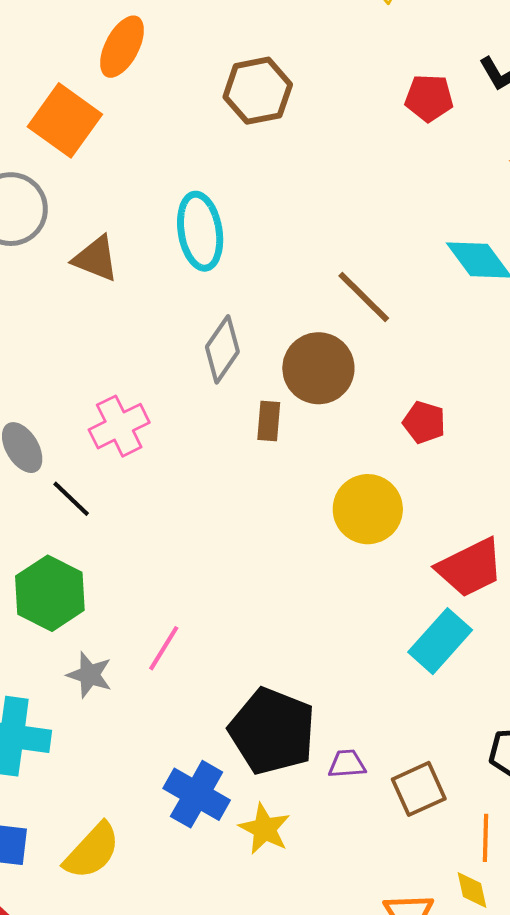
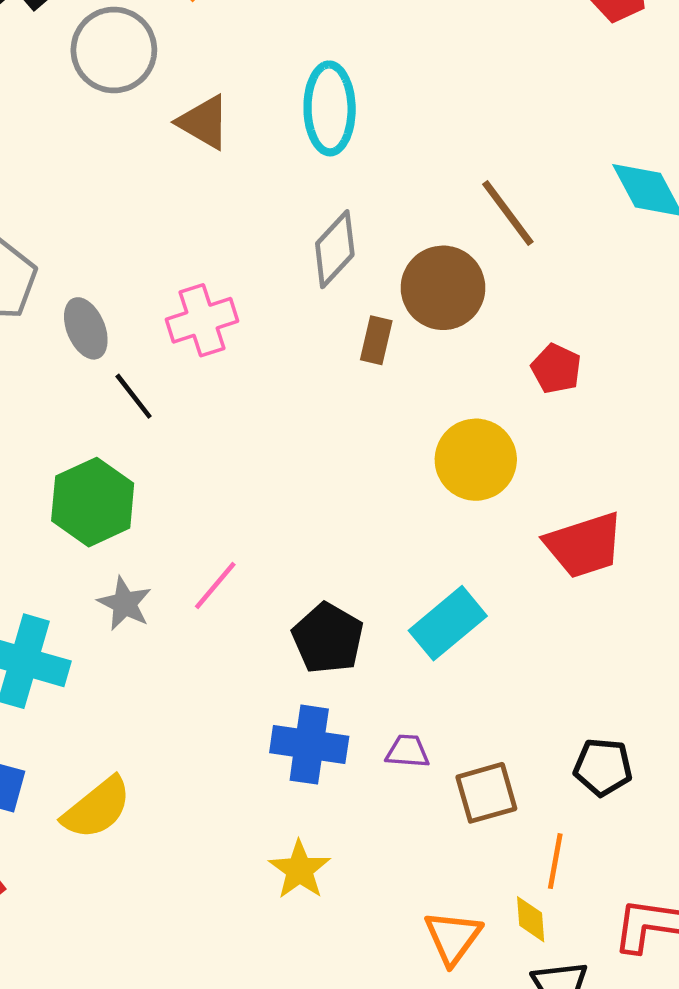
cyan rectangle: (440, 641) -> (448, 623), moved
black pentagon: (272, 731) -> (328, 638), moved, size x0.7
blue cross: (197, 794) -> (309, 745), moved, turned -30
yellow star: (265, 829) -> (300, 870), moved

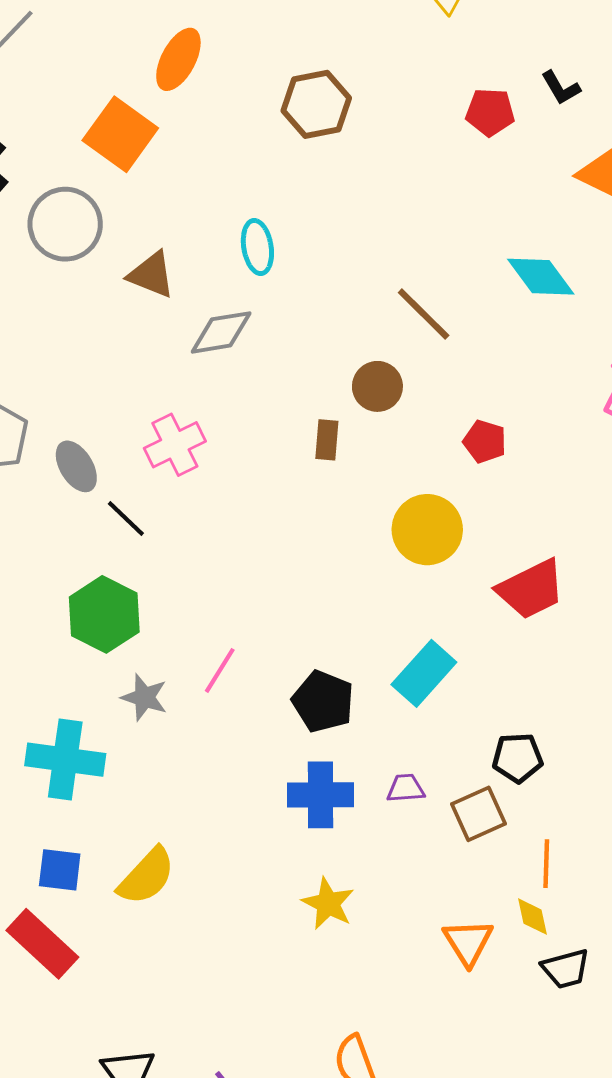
cyan ellipse: (330, 108) -> (257, 247), size x0.7
gray diamond: (335, 249) -> (221, 332), moved, turned 46
brown circle: (443, 288) -> (377, 386), size x0.7
black pentagon: (603, 767) -> (518, 758), moved

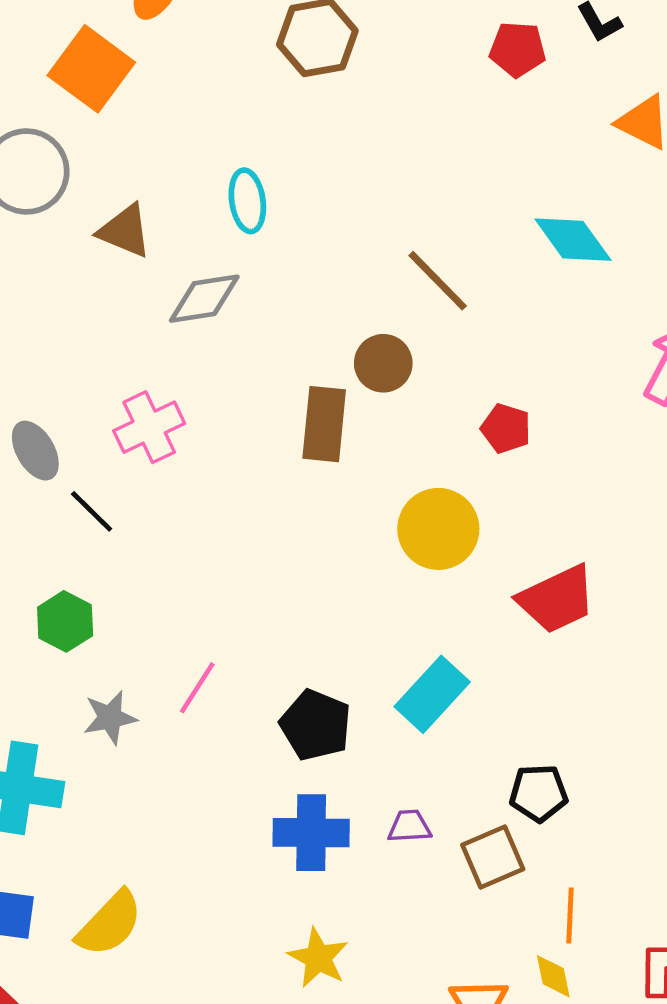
brown rectangle: (327, 440) -> (324, 424), size x1.6
green hexagon: (104, 614) -> (65, 621), size x0.7
gray star: (144, 697) -> (110, 718), turned -30

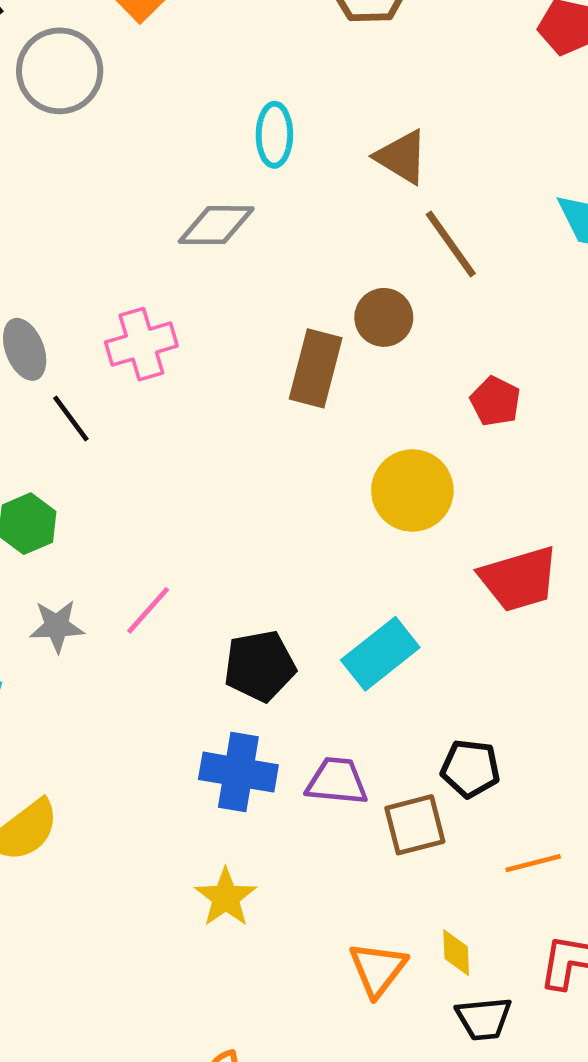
brown triangle: (125, 231) -> (402, 157), moved
black pentagon: (316, 725) -> (260, 666), turned 30
purple trapezoid: (409, 826) -> (337, 781), size x1.4
orange line: (570, 915) -> (533, 863), moved, turned 64

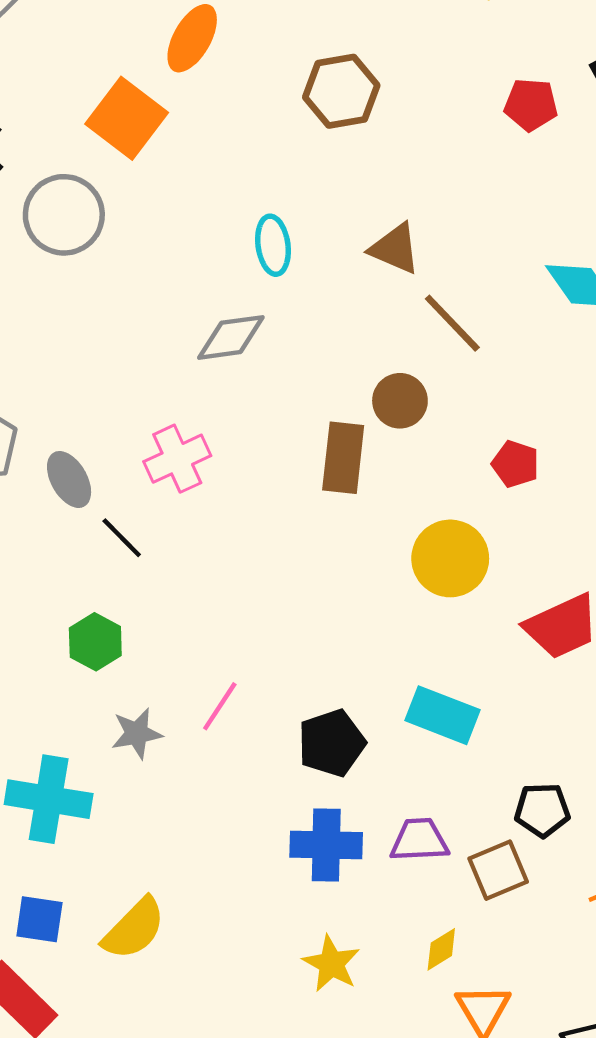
cyan rectangle: (380, 654) -> (442, 715), turned 68
yellow diamond: (456, 953) -> (441, 949), moved, turned 69

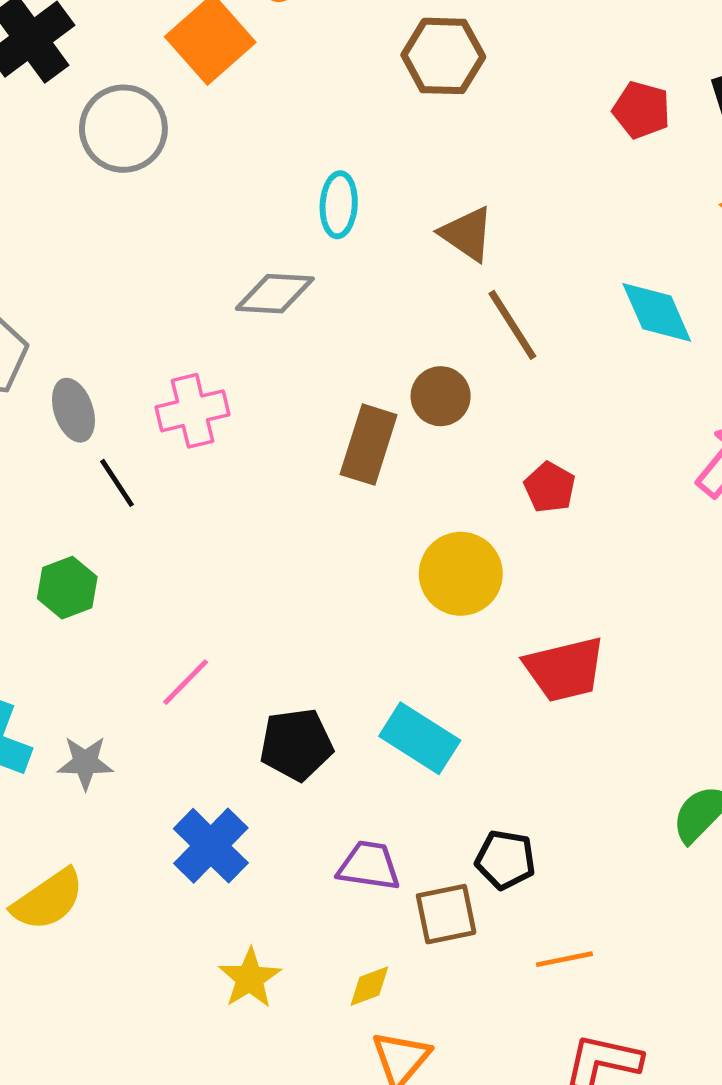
gray star: (137, 733) -> (85, 763), moved
blue cross: (326, 845) -> (211, 846), moved, turned 32

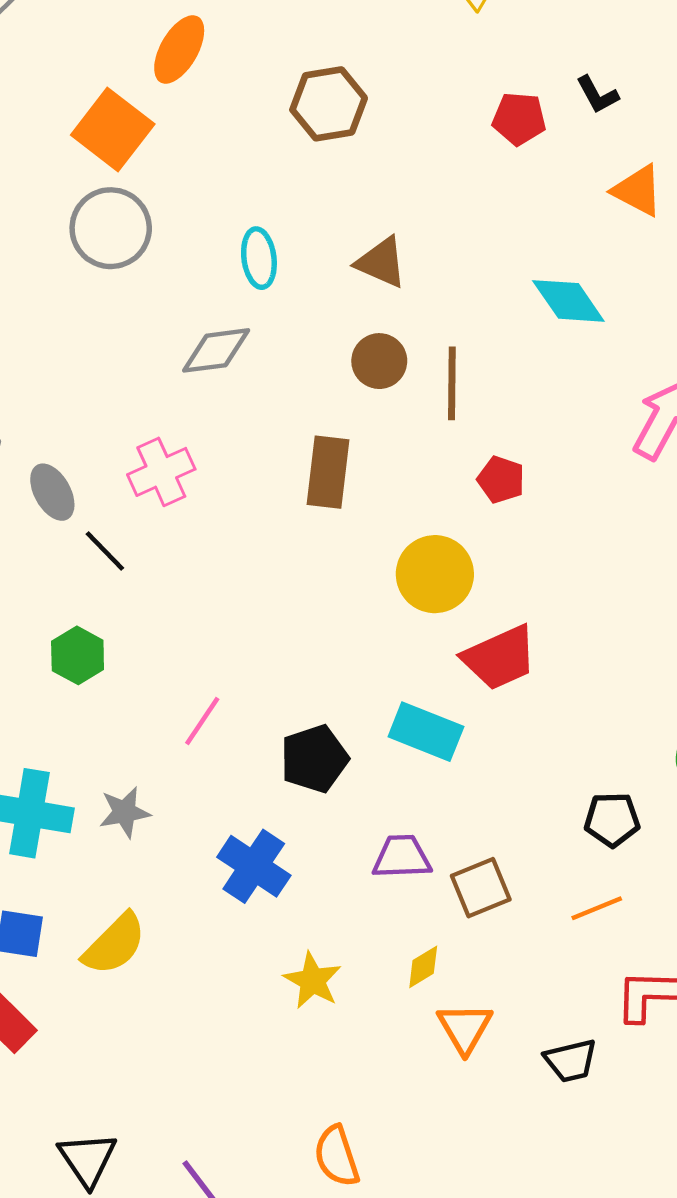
gray circle: (123, 129) -> (111, 228), moved
brown line: (512, 325) -> (452, 383), moved, turned 44
brown circle: (441, 396) -> (379, 361), moved
red trapezoid: (565, 669) -> (500, 658), moved
black pentagon: (505, 860) -> (612, 820), moved

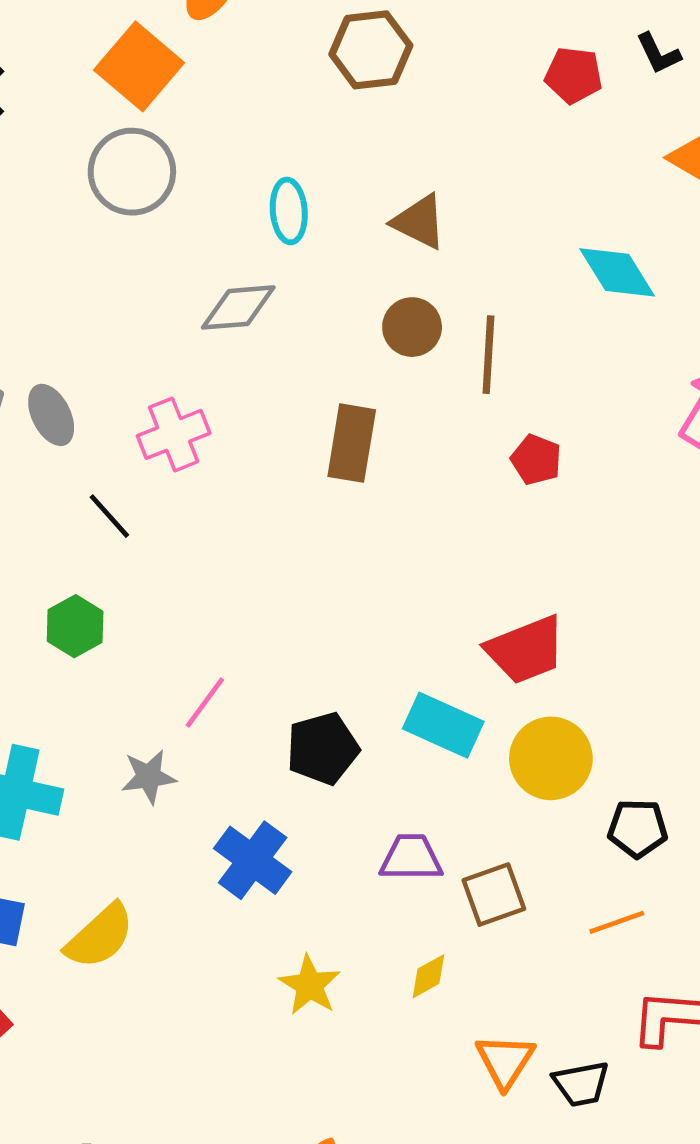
gray ellipse: (52, 492) -> (51, 415), moved
yellow circle: (435, 574) -> (551, 758), moved
gray star: (125, 812) -> (149, 777), moved
orange triangle: (465, 1028) -> (505, 1061), moved

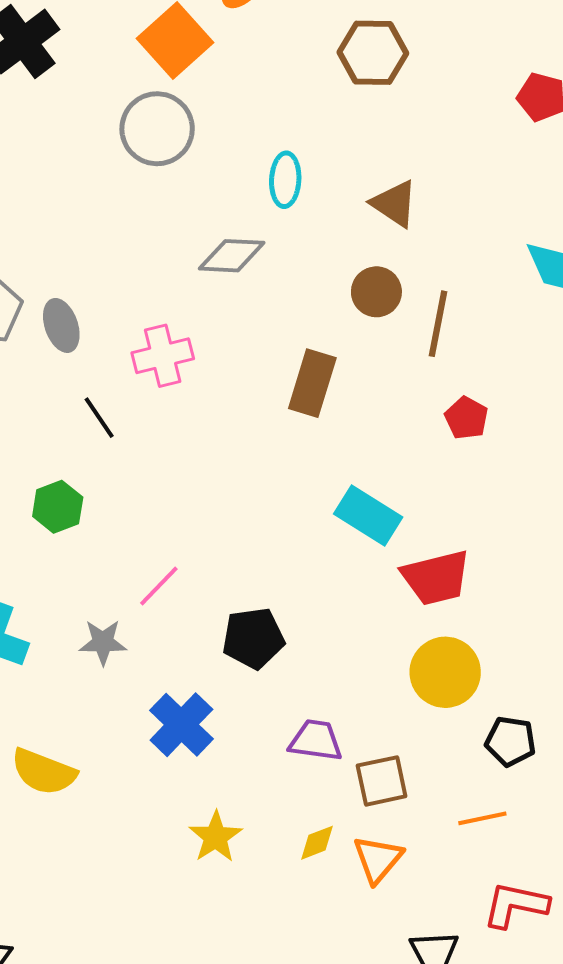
cyan rectangle: (443, 725) -> (368, 516), moved
yellow semicircle: (100, 936) -> (44, 772), turned 56
orange triangle: (505, 1061) -> (378, 859), moved

